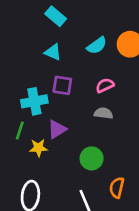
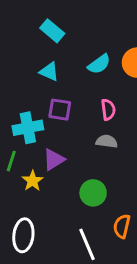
pink semicircle: (105, 85) -> (108, 110), turned 108
yellow star: (38, 148) -> (32, 181), turned -30

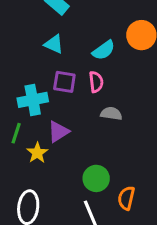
cyan semicircle: (99, 64) -> (104, 50), moved
pink semicircle: (108, 110) -> (96, 82), moved
green circle: (93, 193) -> (96, 178), moved

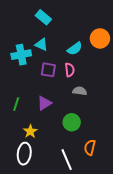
cyan cross: (33, 100) -> (21, 55), moved
yellow star: (37, 153) -> (30, 131), moved
green circle: (96, 178) -> (72, 122), moved

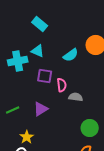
pink semicircle: (70, 70) -> (62, 85), moved
green line: (16, 104) -> (13, 110), turned 48
green circle: (72, 122) -> (90, 128), moved

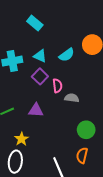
cyan triangle: (38, 51) -> (40, 56), moved
purple square: (45, 76) -> (40, 76), turned 35
purple triangle: (41, 109) -> (36, 110), turned 35

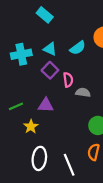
yellow star: (21, 139) -> (31, 127), moved
white ellipse: (15, 162) -> (39, 158), moved

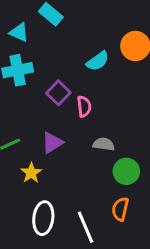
cyan triangle: (50, 49) -> (19, 32), moved
gray semicircle: (83, 93) -> (104, 144), moved
purple triangle: (46, 105) -> (52, 143), turned -35

